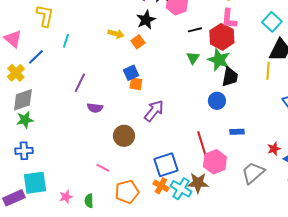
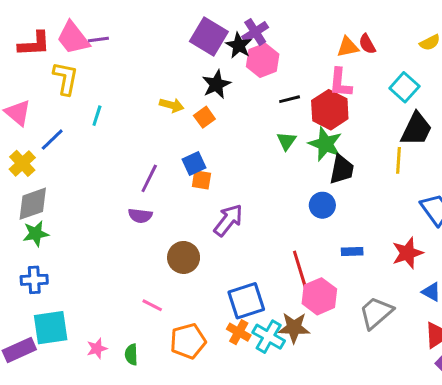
purple line: (80, 83) -> (149, 178), moved
red star: (274, 149) -> (407, 253), moved, size x1.5

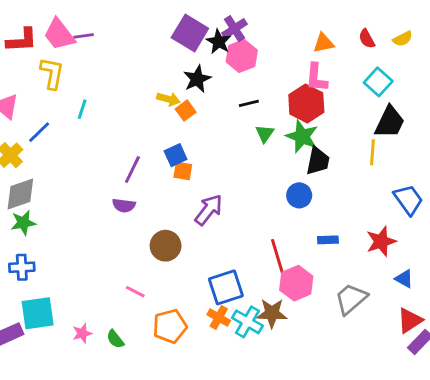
red semicircle: (367, 44) -> (367, 39), moved
black line: (290, 99) -> (249, 103), moved
yellow arrow: (172, 105) -> (168, 99), moved
green semicircle: (131, 355) -> (115, 339), turned -36

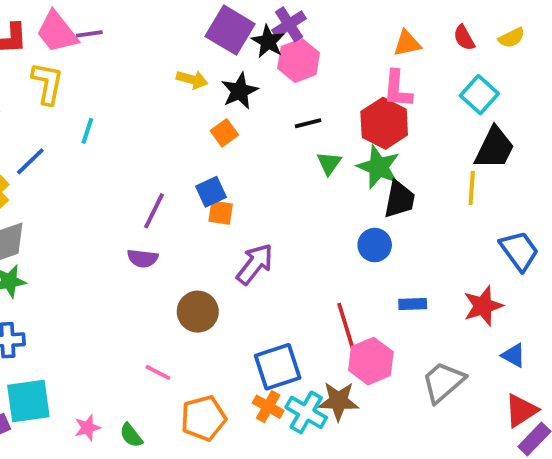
yellow arrow: (168, 99) -> (192, 80), moved

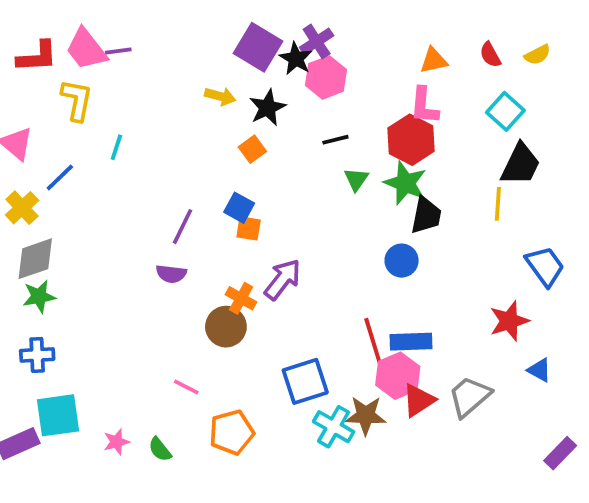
blue square: (211, 192) -> (239, 208), turned -36
blue rectangle: (413, 304) -> (411, 342), moved, size x1.5
orange cross: (268, 407) -> (241, 298), moved
red triangle: (521, 411) -> (419, 400), moved

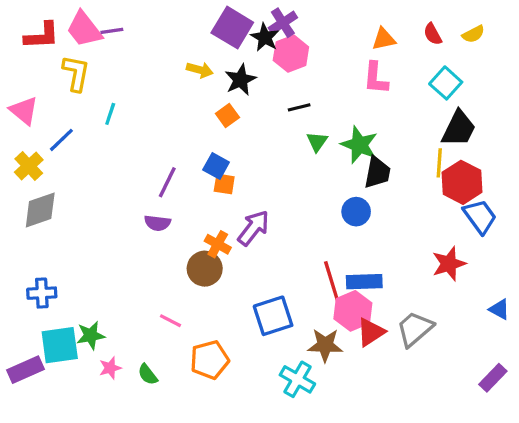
red hexagon: (411, 140) -> (462, 182), moved
green star: (39, 296) -> (91, 335), moved
blue triangle: (539, 370) -> (499, 309), moved
cyan cross: (334, 427) -> (297, 379), moved

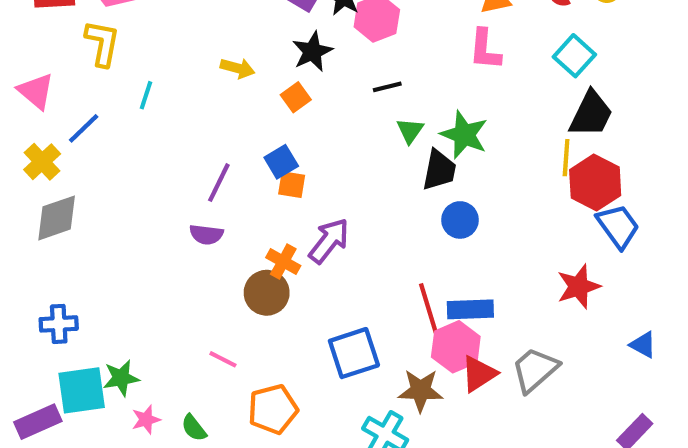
yellow arrow: (200, 70) -> (238, 68), moved
blue square: (216, 166) -> (281, 162), turned 30
black trapezoid: (377, 173) -> (439, 170), moved

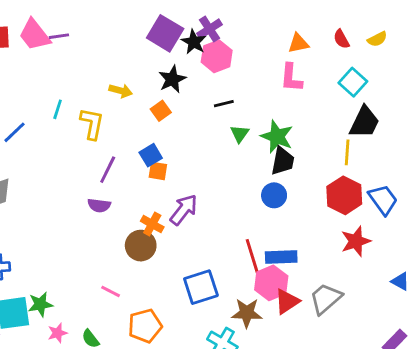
yellow L-shape: (102, 43) -> (92, 124), moved
black trapezoid: (439, 170) -> (283, 161), moved
red hexagon: (595, 183) -> (344, 195), moved

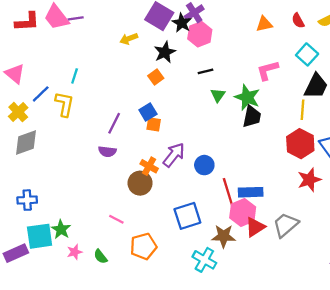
pink L-shape: (291, 78) -> (268, 70), moved, turned 70
yellow arrow: (121, 91) -> (129, 39), moved, turned 144
yellow L-shape: (92, 124) -> (64, 104), moved
blue circle: (274, 195) -> (204, 165), moved
green star: (40, 304) -> (61, 229), turned -30

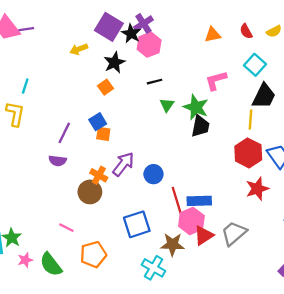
green semicircle: (101, 256) -> (51, 264), size x1.6

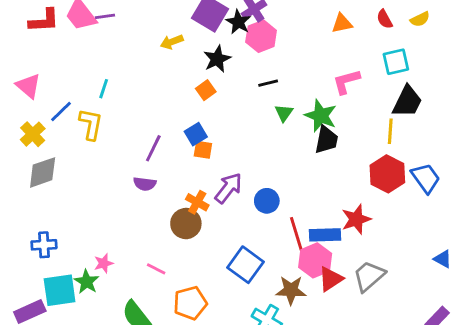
cyan square: (255, 65) -> (396, 62), turned 35
red star: (257, 189) -> (356, 219), moved
blue square: (137, 224) -> (245, 265), turned -36
pink star: (25, 260) -> (104, 263), moved

